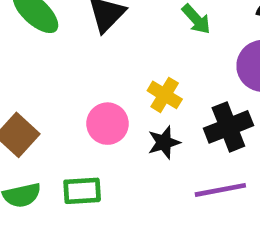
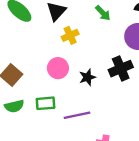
yellow cross: (165, 95) -> (70, 35), moved, turned 35
purple line: (220, 190) -> (77, 115), moved

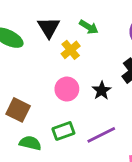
green arrow: (103, 13) -> (89, 27), moved
green semicircle: (14, 106) -> (30, 143), turned -138

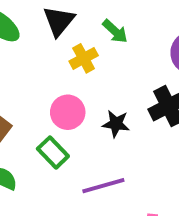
black star: (102, 91) -> (116, 124), turned 30
green rectangle: (63, 131) -> (53, 152), moved, turned 55

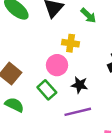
yellow cross: (84, 58) -> (71, 43), moved, turned 35
black star: (116, 124) -> (79, 85), moved

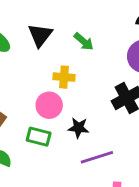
green rectangle: (47, 90) -> (39, 137), turned -30
purple line: (78, 112) -> (97, 157), moved

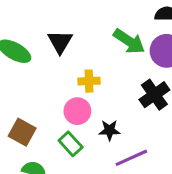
green arrow: (84, 42) -> (129, 41), moved, size x1.5
green rectangle: (39, 137) -> (71, 144), turned 40

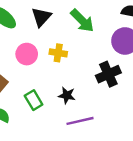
green arrow: (129, 41) -> (82, 21), moved
pink circle: (77, 111) -> (27, 54), moved

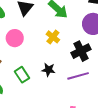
yellow cross: (58, 53) -> (53, 37), moved, turned 32
purple line: (80, 121) -> (78, 76), moved

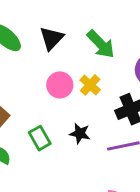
pink circle: (15, 38) -> (60, 85), moved

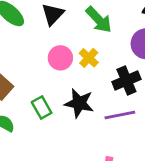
black star: (80, 133) -> (79, 103), size x1.5

